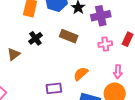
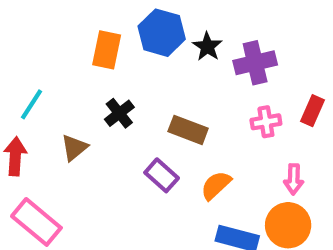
brown rectangle: (69, 36) -> (188, 130), moved
purple rectangle: (54, 88) -> (162, 175), moved, turned 49

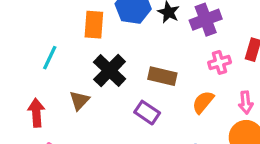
cyan line: (32, 104) -> (50, 58), moved
black cross: (119, 113) -> (110, 70), size x1.5
orange semicircle: (216, 185) -> (203, 102), moved

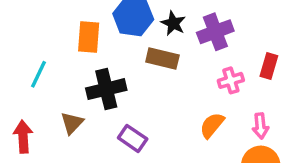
black cross: (110, 70) -> (106, 89), turned 32
brown rectangle: (162, 76) -> (162, 58), moved
purple rectangle: (147, 113) -> (133, 138), moved

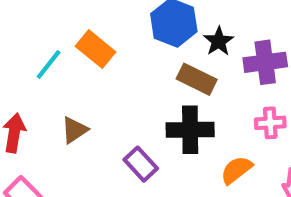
orange rectangle: (89, 37) -> (96, 49), moved, turned -68
black cross: (106, 89) -> (190, 130), moved

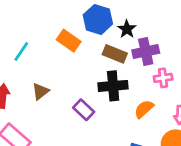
orange rectangle: (96, 49) -> (69, 41), moved
purple cross: (265, 62) -> (146, 52), moved

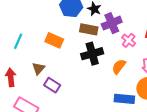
orange rectangle: (69, 41) -> (54, 40), moved
pink cross: (163, 78) -> (129, 40), turned -32
purple rectangle: (84, 110) -> (52, 85), moved

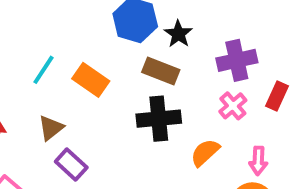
purple cross: (112, 23) -> (237, 60), moved
cyan line: (18, 41) -> (43, 70), moved

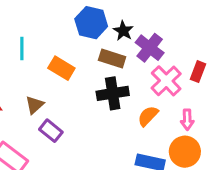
purple cross: (237, 60) -> (150, 48), moved, turned -36
cyan line: (43, 70) -> (22, 49), moved, turned -30
pink cross: (233, 106) -> (166, 81), size x1.5

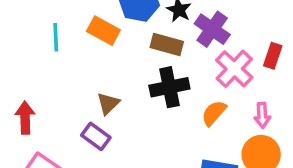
orange rectangle: (61, 68) -> (103, 31), moved
brown triangle: (35, 105) -> (108, 104), moved

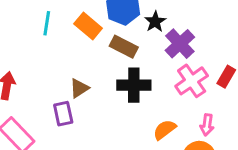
brown rectangle: (167, 45) -> (124, 47), moved
orange semicircle: (214, 113) -> (165, 130), moved
purple rectangle: (96, 136) -> (63, 114), turned 30

